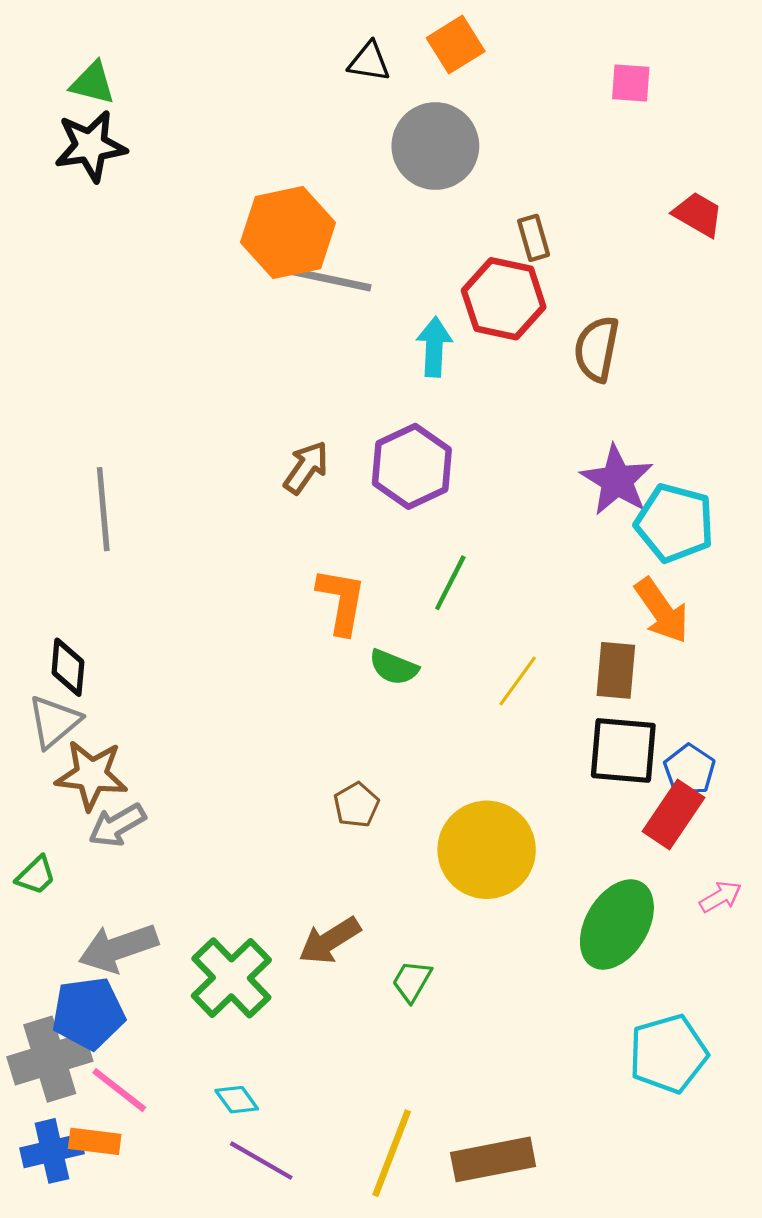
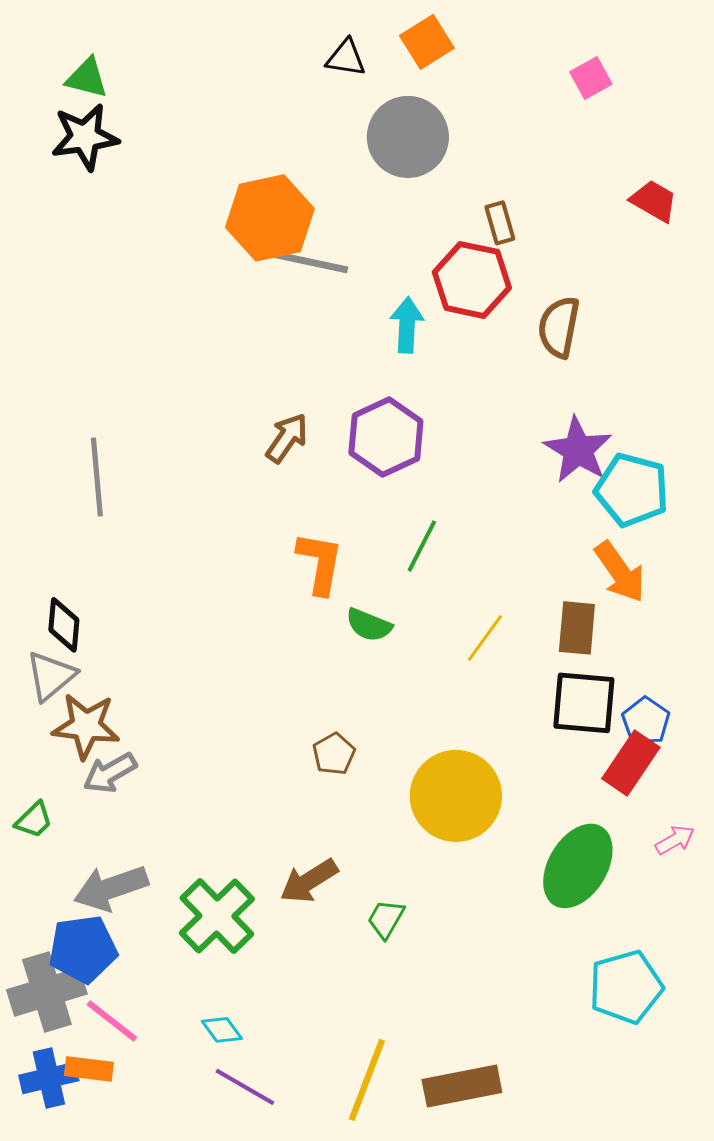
pink square: (631, 83) -> (591, 78), turned -33

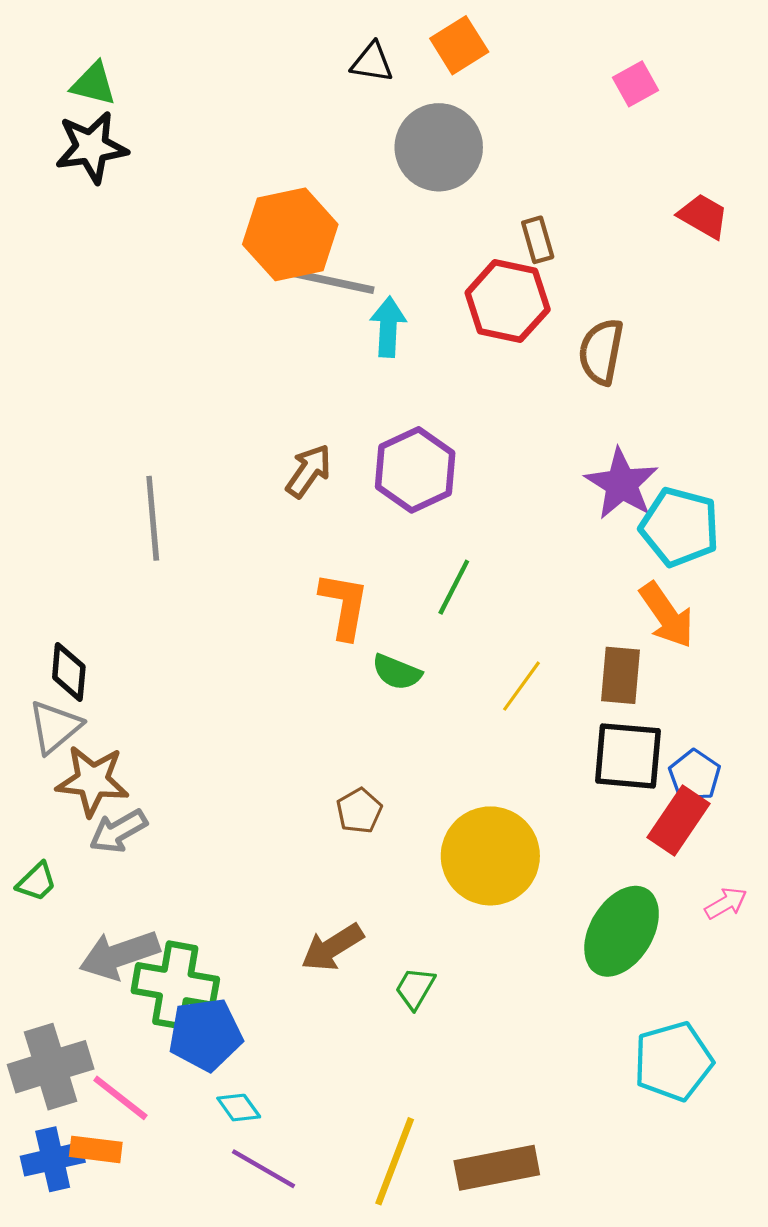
cyan arrow: (407, 325) -> (388, 327), moved
gray line: (97, 477) -> (153, 518), moved
green cross: (217, 916) -> (175, 985), moved, turned -36
blue pentagon: (83, 949) -> (205, 1034), moved

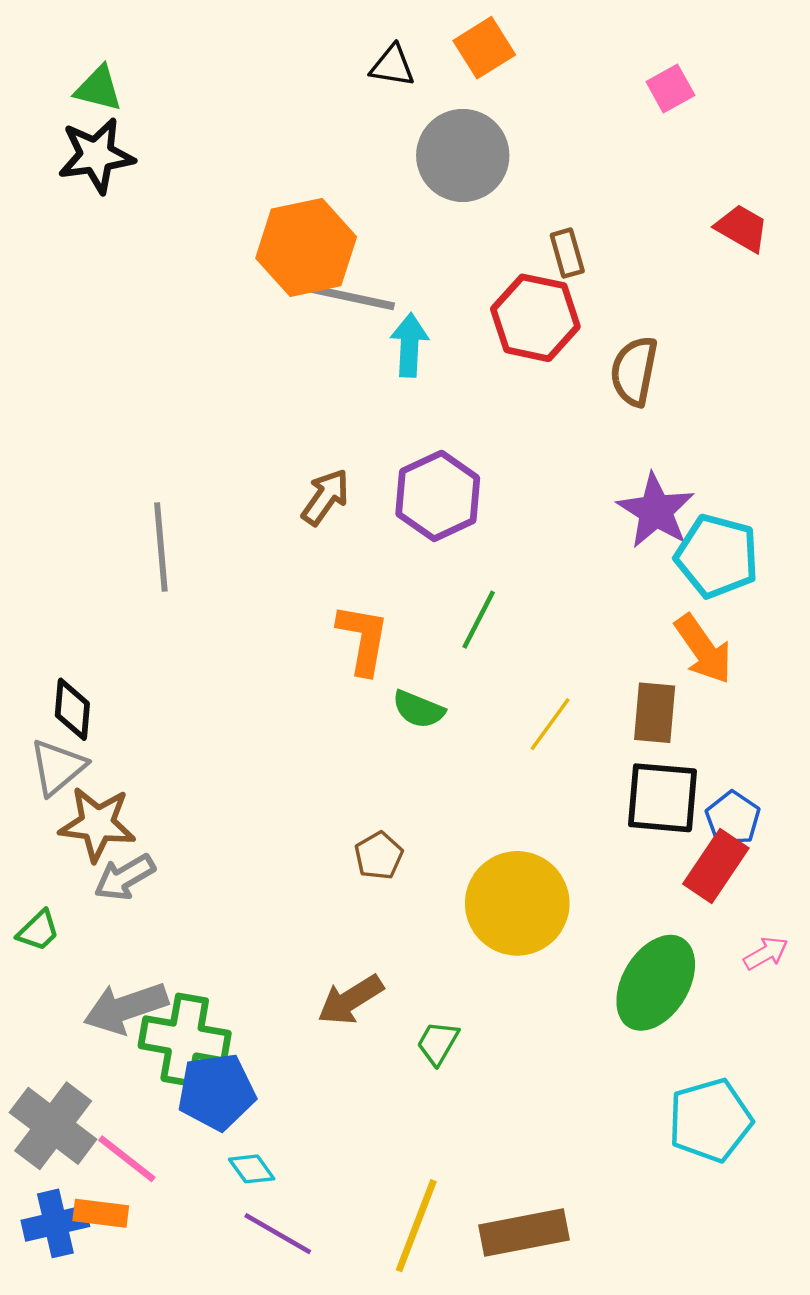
gray cross: (51, 1067) -> (53, 1126), turned -36

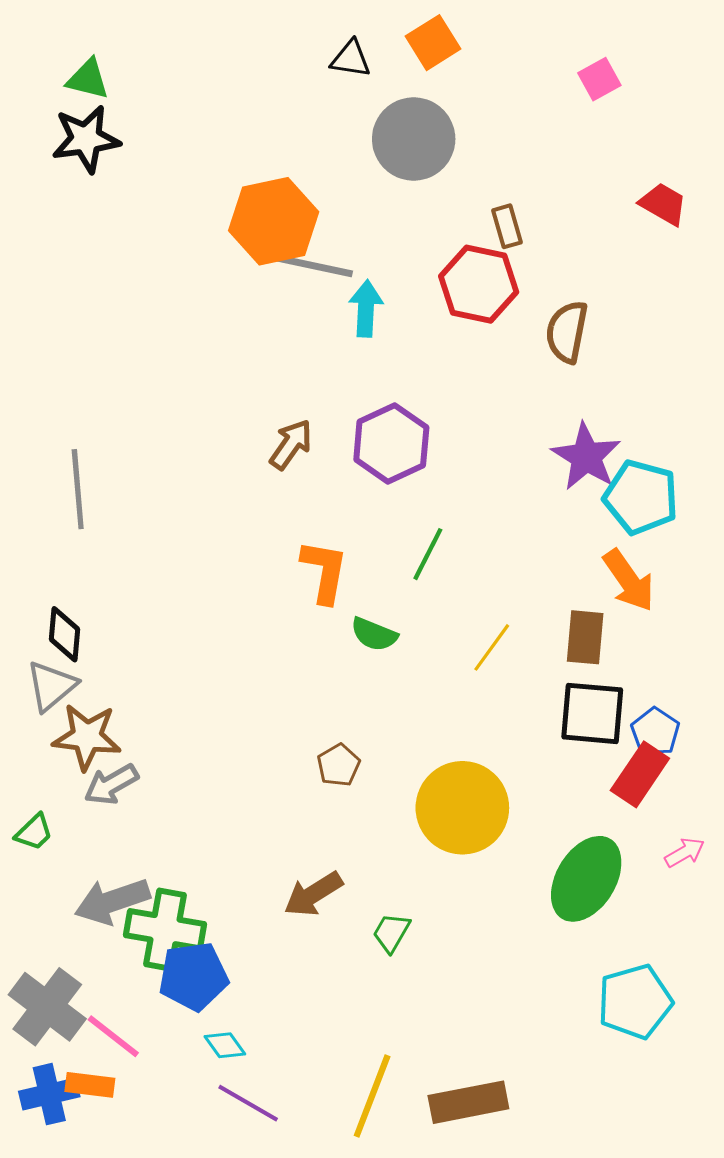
gray line: (161, 547) -> (78, 489), moved

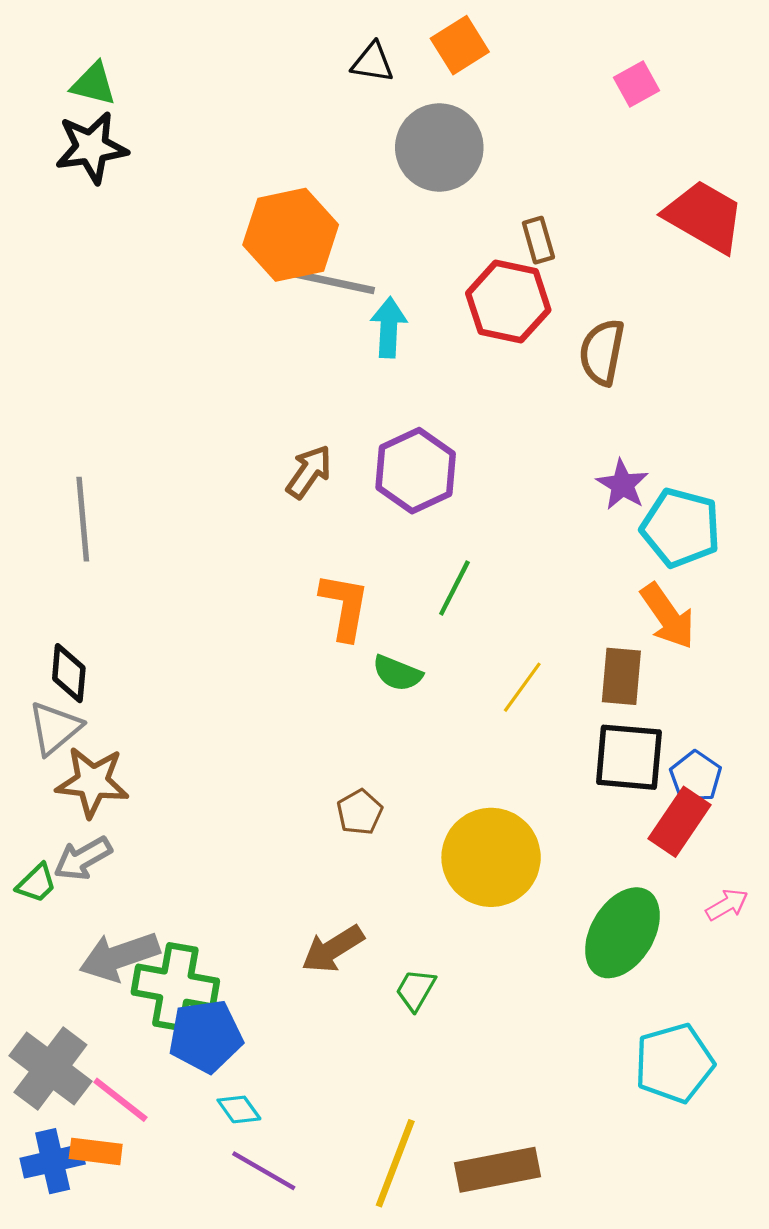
red trapezoid: (663, 204) -> (704, 216), size x1.6
purple star: (586, 457) -> (622, 485), size x0.7
gray arrow: (111, 784) -> (83, 858), moved

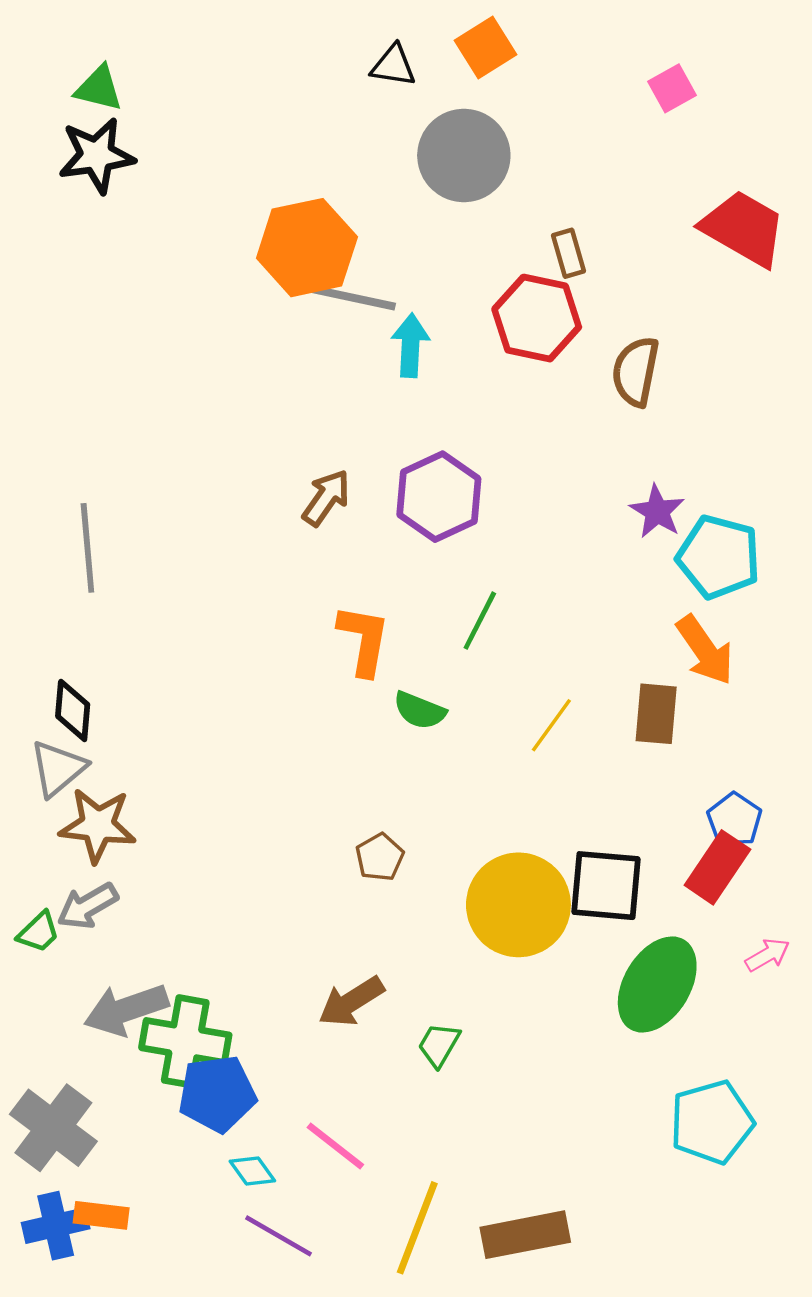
black square: (629, 757) -> (606, 886), moved
pink line: (120, 1100) -> (335, 1146), moved

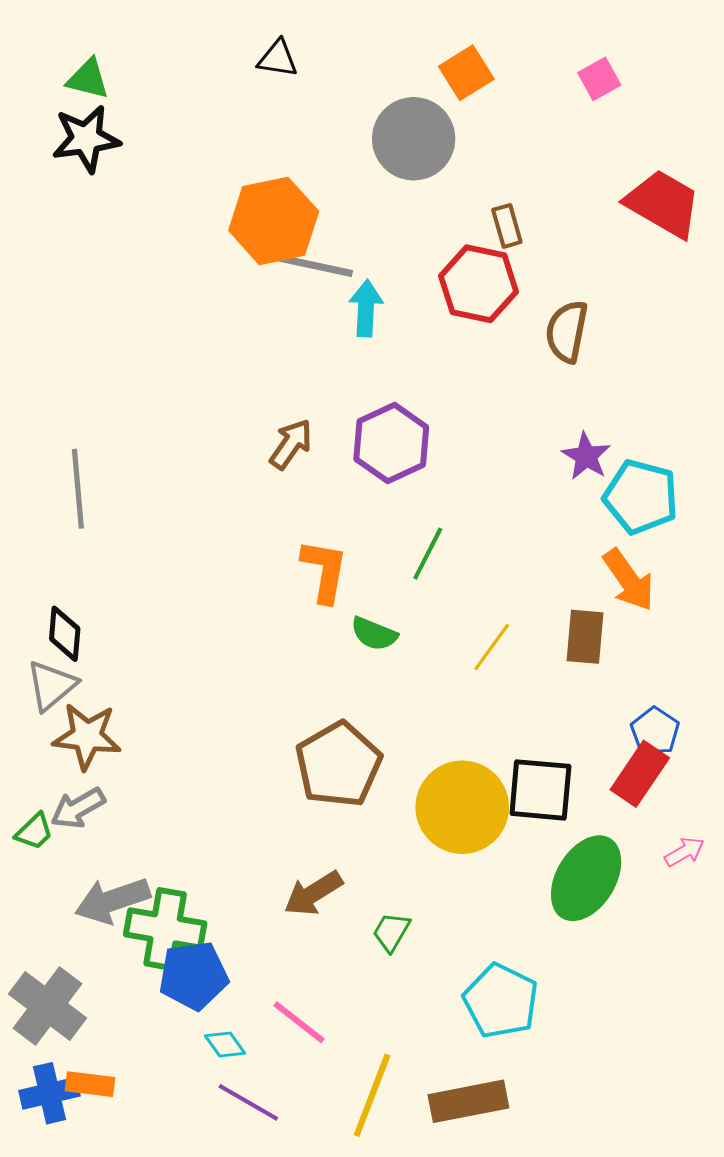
orange square: (485, 47) -> (466, 73), moved
black triangle: (393, 66) -> (278, 59), moved
brown pentagon: (380, 857) -> (339, 765), size x2.0
cyan pentagon: (712, 1122) -> (501, 1001), moved, turned -30

